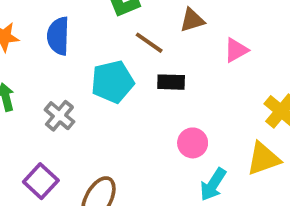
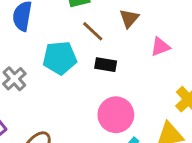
brown triangle: (192, 20) -> (129, 18), turned -40
pink circle: (193, 143) -> (116, 115), size x1.5

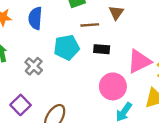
brown line: (93, 31) -> (90, 25), turned -42
pink triangle: (160, 47) -> (139, 61), moved, size x1.6

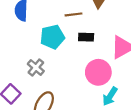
gray cross: (34, 66) -> (36, 67), moved

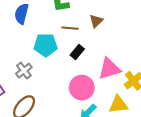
black rectangle: (86, 37) -> (77, 52), turned -64

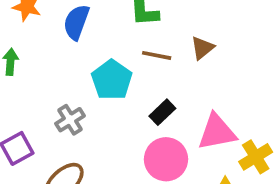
cyan pentagon: (46, 45) -> (112, 80), turned 30
black rectangle: (77, 52) -> (162, 112), moved

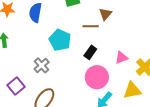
brown line: (157, 55) -> (91, 26), moved
pink triangle: (217, 132) -> (121, 58), size x0.6

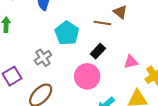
brown triangle: (105, 14) -> (120, 12), turned -40
pink circle: (97, 77) -> (87, 76), moved

